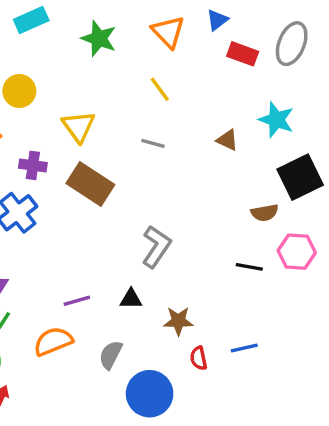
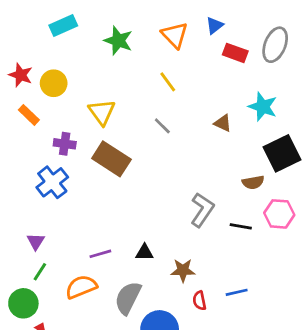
gray line: (153, 143) -> (162, 126), turned 30
gray L-shape: (156, 247) -> (202, 210), moved
gray semicircle: (111, 355) -> (128, 298), size x1.4

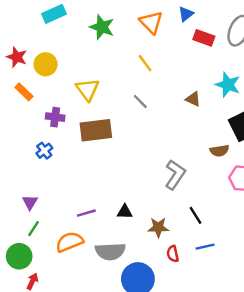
brown rectangle: (111, 159) -> (96, 130), turned -40
blue cross: (52, 182) -> (44, 151), size x0.6
black line: (241, 226) -> (195, 215), moved, turned 48
gray semicircle: (128, 298) -> (110, 251), turned -120

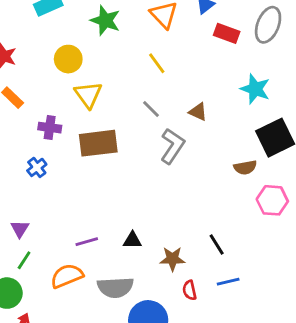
yellow circle: (46, 64) -> (68, 59), moved
brown triangle: (193, 99) -> (198, 112), moved
gray L-shape: (175, 175) -> (172, 146), moved

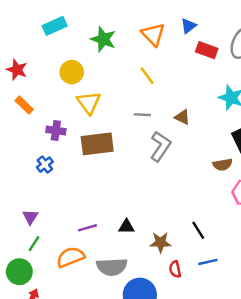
gray line: (151, 109) -> (142, 115), turned -42

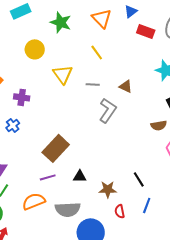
yellow triangle: (89, 103) -> (63, 74), moved
brown rectangle: (97, 144) -> (56, 148), moved, turned -40
blue line: (208, 262) -> (147, 205), turned -56

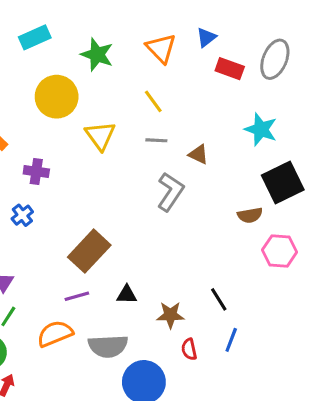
yellow circle: (35, 49) -> (57, 97), size x1.4
gray line: (93, 84) -> (156, 140), moved

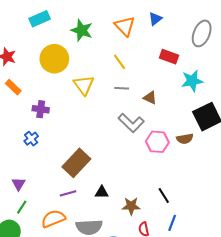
red rectangle: (230, 69) -> (169, 57), moved
cyan star: (261, 129) -> (192, 81), turned -30
gray L-shape: (170, 192) -> (131, 123), turned 100
pink hexagon: (280, 251) -> (157, 142), moved

